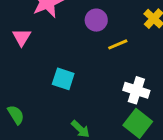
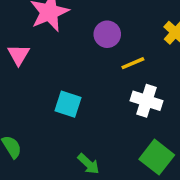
white cross: (136, 90) -> (146, 101), moved

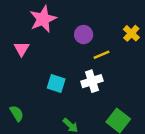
white cross: (146, 101) -> (92, 81), moved, turned -36

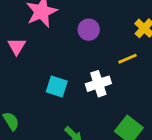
yellow line: (102, 55) -> (127, 59), moved

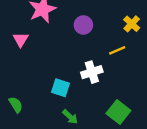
cyan square: (57, 86) -> (60, 88), moved

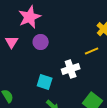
purple circle: (83, 25) -> (41, 42), moved

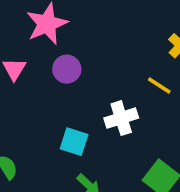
yellow line: (92, 51) -> (159, 85), turned 56

